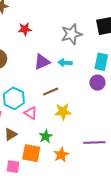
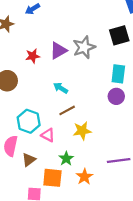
red star: (25, 29) -> (33, 56), moved
purple triangle: (42, 62) -> (58, 51), moved
cyan arrow: (65, 63) -> (61, 88), moved, turned 32

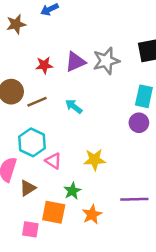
brown line: (67, 110) -> (37, 102), moved

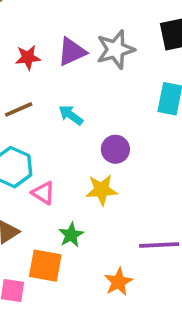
purple circle: (139, 123) -> (115, 149), moved
orange star: (92, 215) -> (118, 282), moved

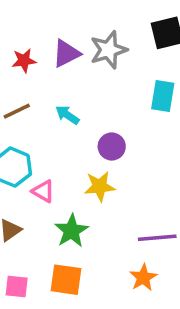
green star: (71, 235) -> (71, 231), size x1.4
orange square: (45, 266) -> (66, 280), moved
orange star: (118, 282) -> (143, 278), moved

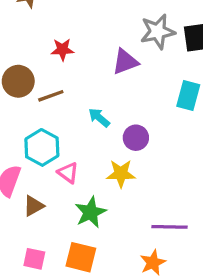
gray star: (109, 50) -> (158, 32), moved
purple triangle: (66, 53) -> (125, 62), moved
cyan arrow: (67, 115) -> (99, 118), moved

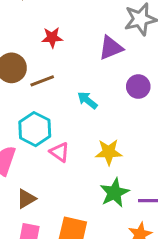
purple circle: (136, 138) -> (138, 87), moved
brown triangle: (34, 206) -> (26, 199), moved
green star: (91, 212) -> (114, 193), moved

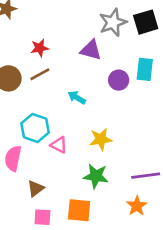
purple triangle: (111, 48) -> (91, 50), turned 45
brown line: (42, 81) -> (40, 74), moved
green star: (114, 193) -> (96, 176), moved, turned -30

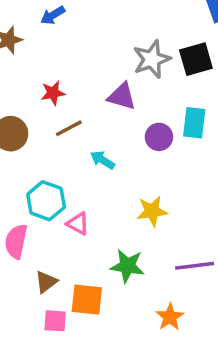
brown line: (40, 74) -> (69, 128), moved
yellow star: (101, 139) -> (152, 211), moved
orange star: (137, 206) -> (170, 317), moved
orange square: (79, 210) -> (87, 300), moved

